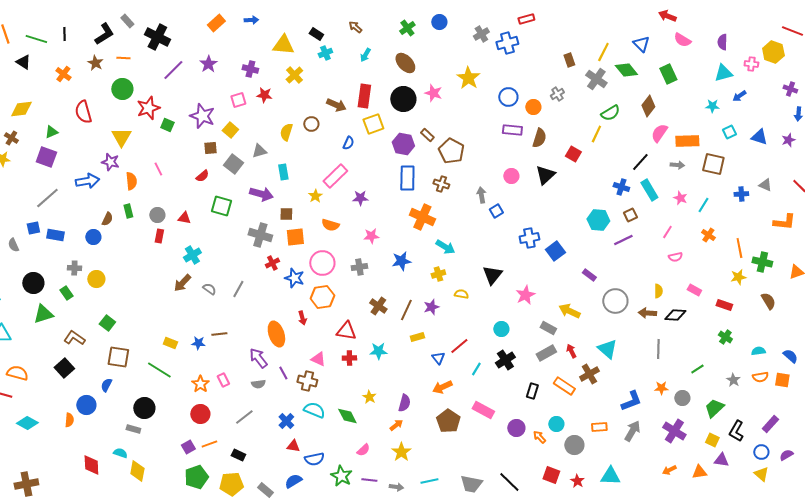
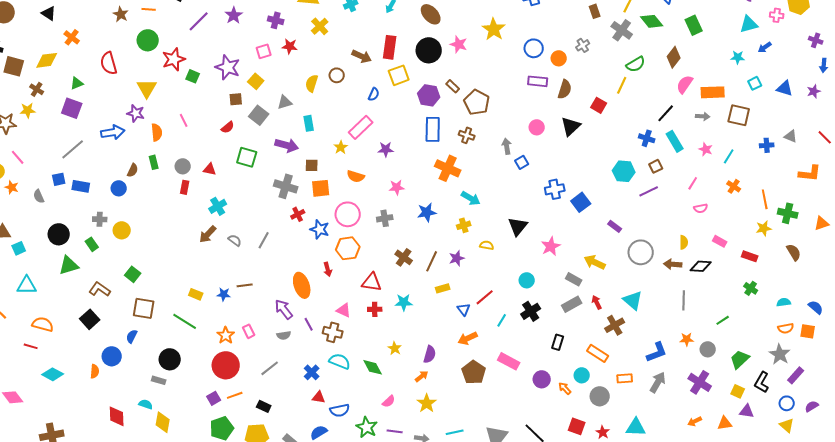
orange cross: (63, 74) -> (72, 37), moved
gray star: (733, 380) -> (780, 354), moved, size x1.5
orange rectangle: (564, 386) -> (598, 353), moved
red circle: (200, 414) -> (226, 365), size x1.4

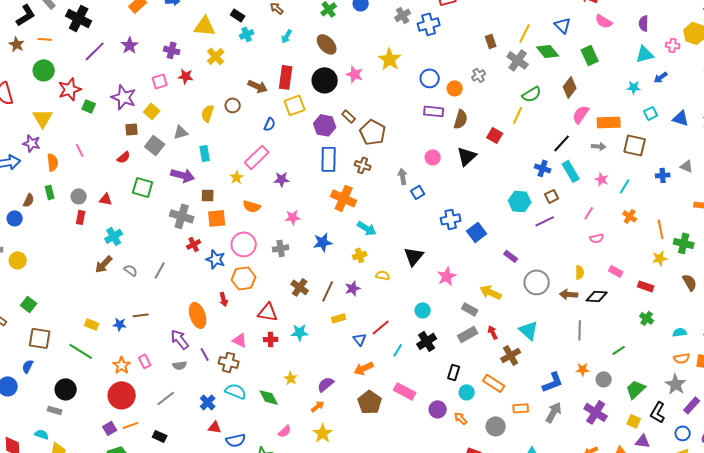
purple semicircle: (430, 354) -> (326, 384), turned -144
cyan circle: (582, 375) -> (467, 392), moved

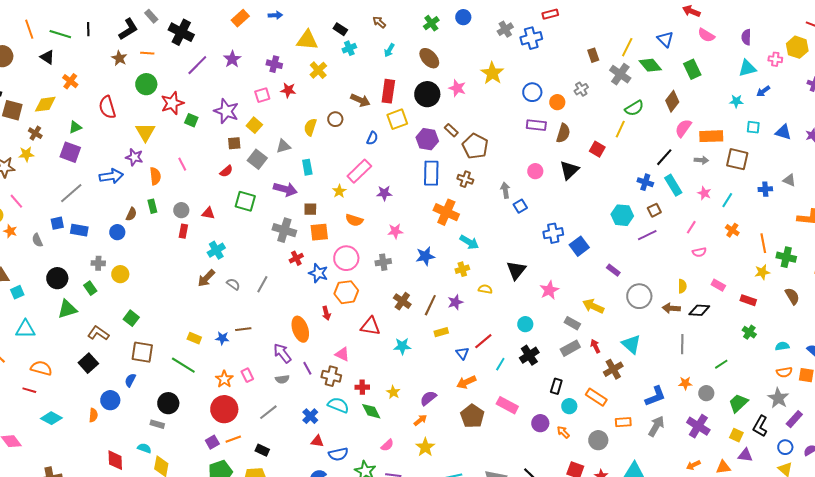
cyan square: (651, 113) -> (753, 127), turned 32
red cross: (271, 339) -> (362, 387), moved

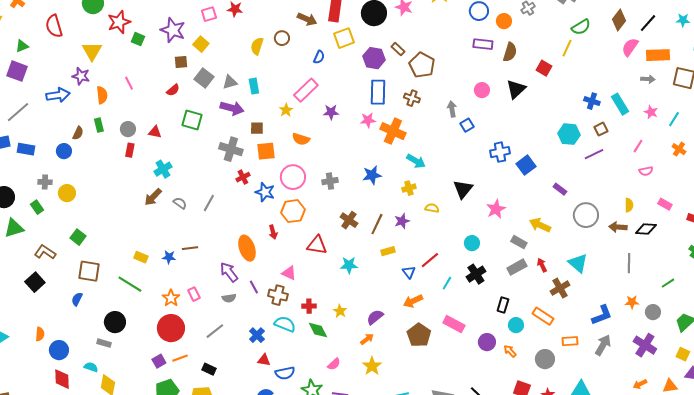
gray triangle: (283, 146) -> (230, 82), moved
black line: (664, 157) -> (648, 23), moved
pink star: (395, 231) -> (368, 120), moved
blue circle: (110, 400) -> (59, 350), moved

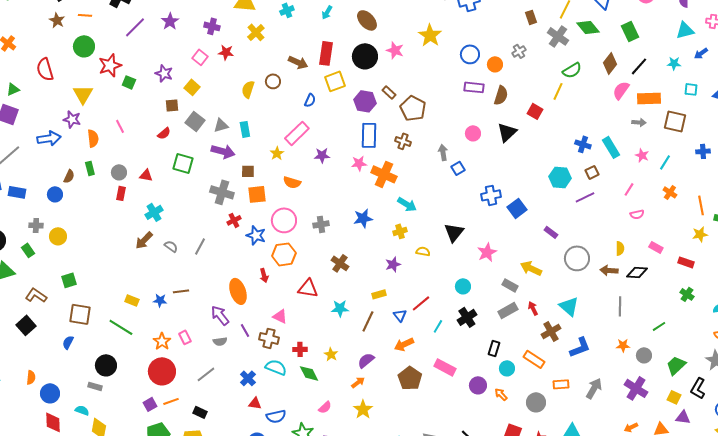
pink square: (209, 14) -> (200, 57), turned -35
purple star: (173, 30) -> (164, 73), size x0.7
brown line: (377, 224) -> (368, 321), moved
green square: (78, 237) -> (69, 280), turned 35
blue L-shape: (602, 315) -> (580, 347), moved

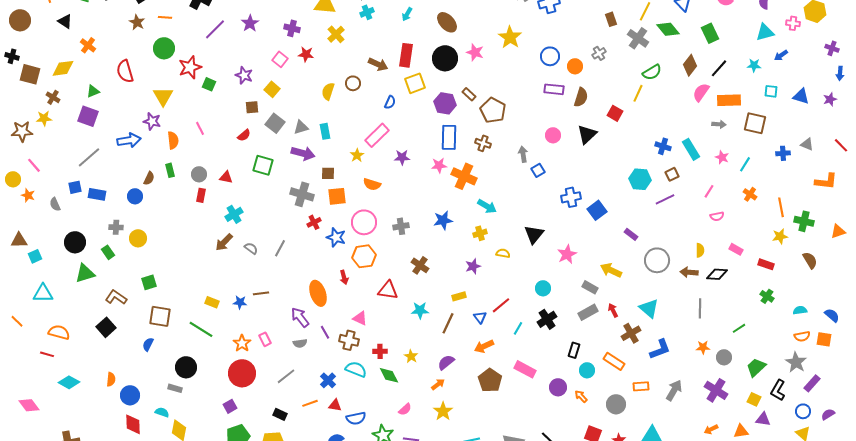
orange line: (171, 401) -> (310, 403), moved

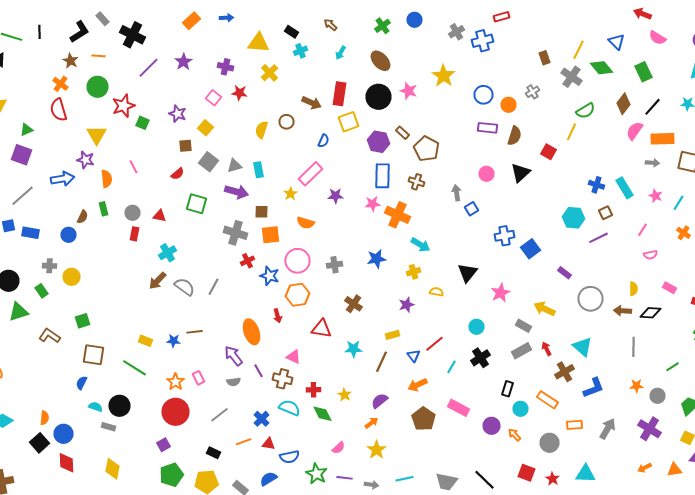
orange cross: (88, 45) -> (60, 84), moved
gray semicircle: (251, 248) -> (184, 287), size x1.5
black square: (106, 327) -> (40, 443), moved
cyan semicircle: (162, 412) -> (96, 407), moved

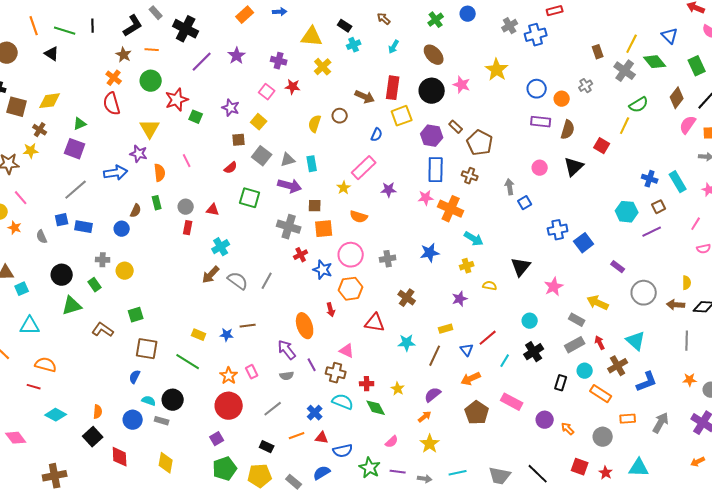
cyan circle: (520, 409) -> (585, 371), moved
blue circle: (64, 434) -> (133, 420), moved

